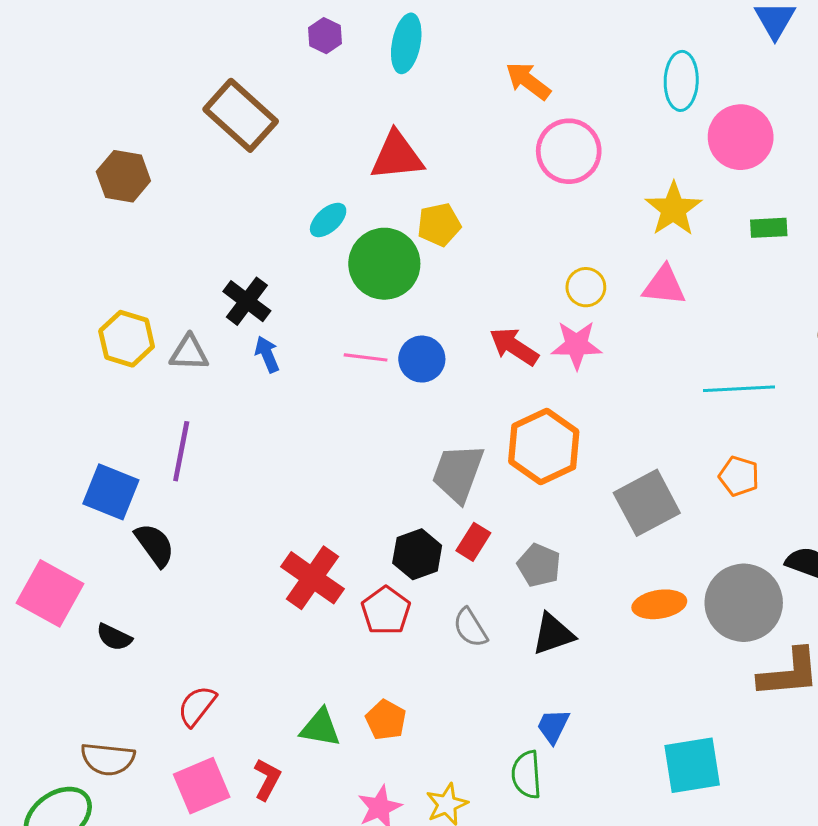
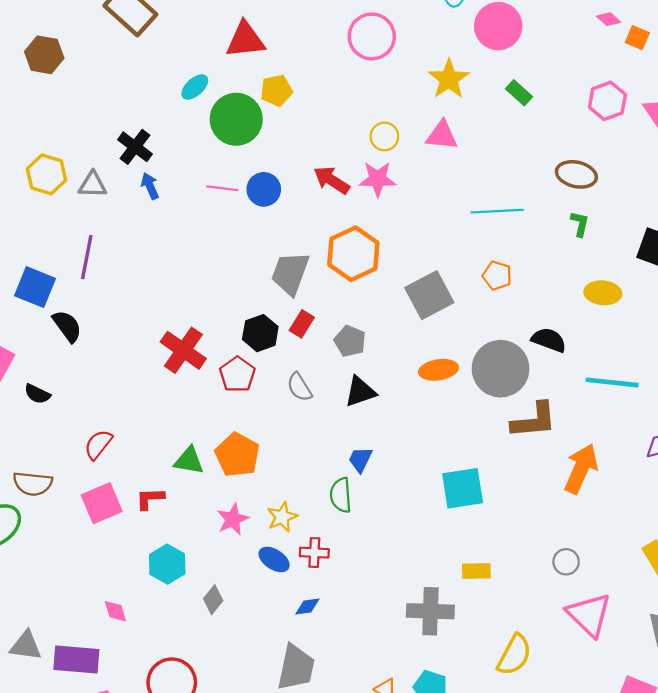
green rectangle: (769, 228) -> (519, 93), turned 45
orange pentagon: (386, 720) -> (237, 455), size x1.5
red L-shape: (267, 779) -> (150, 499), turned -120

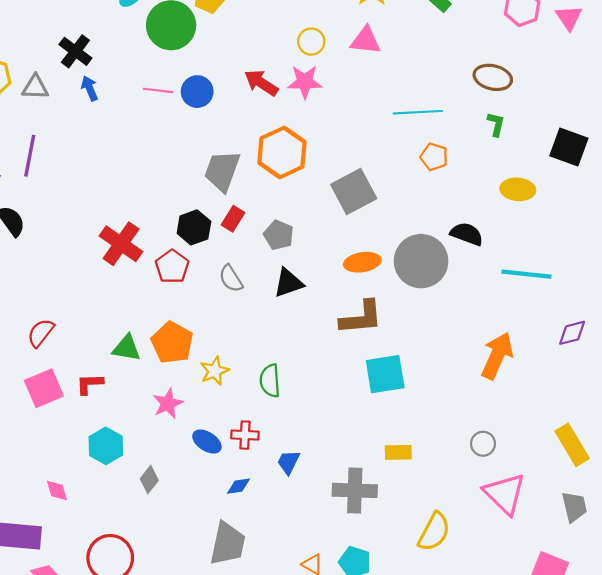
orange pentagon: (497, 276) -> (434, 157), moved
brown L-shape: (534, 420) -> (361, 318), moved
blue trapezoid: (360, 459) -> (288, 462), moved
yellow star: (282, 517) -> (215, 371), moved

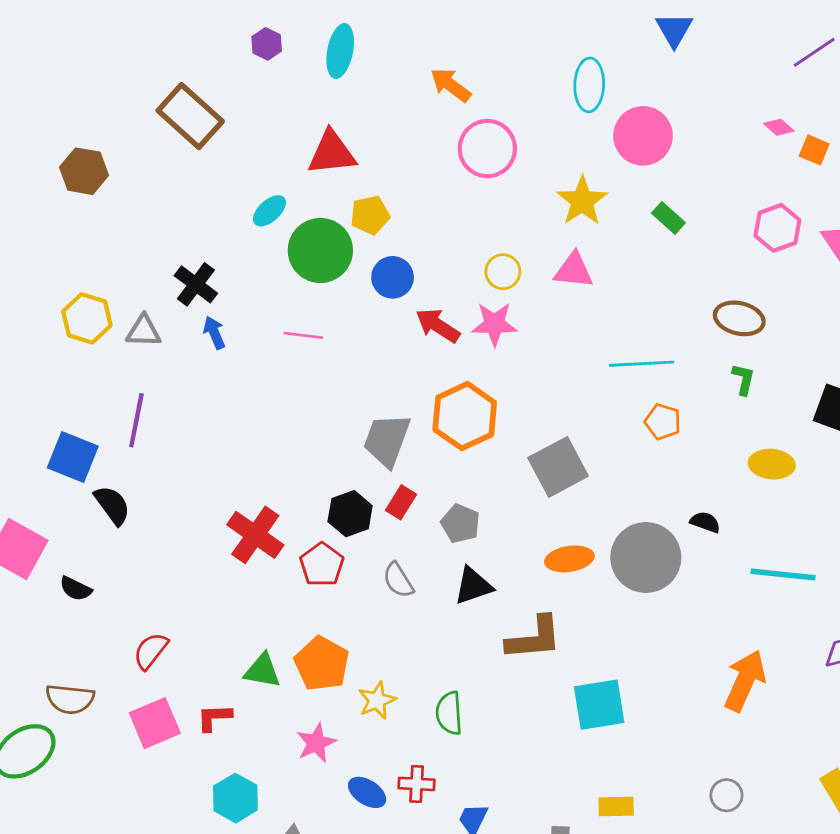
blue circle: (197, 92) -> (393, 277), moved
black semicircle: (467, 234) -> (705, 522), size x0.7
brown L-shape: (361, 318) -> (534, 638), moved

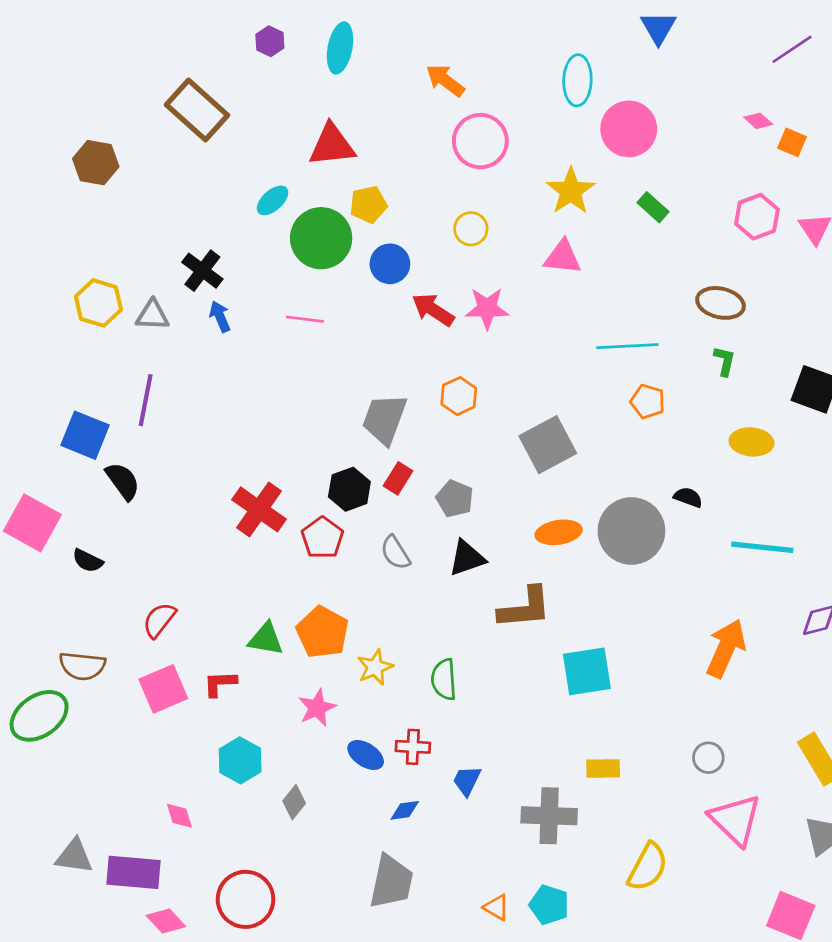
yellow circle: (503, 272) -> (471, 229), moved
orange hexagon: (465, 416) -> (459, 396), size x0.6

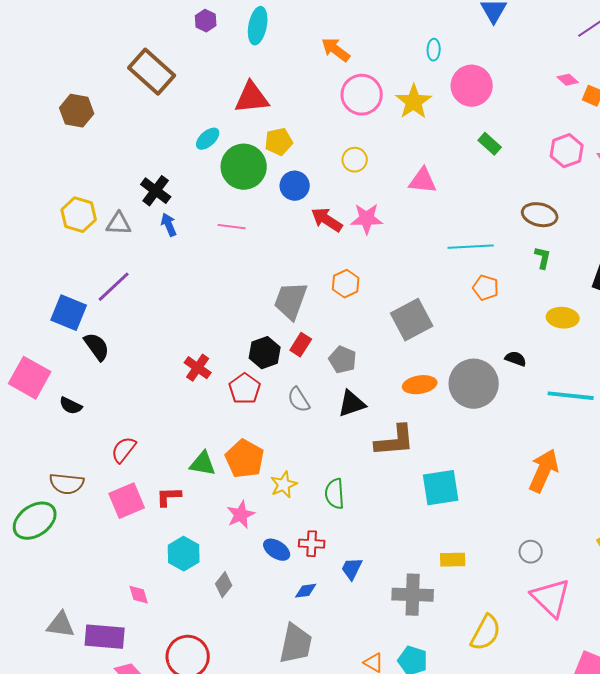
cyan ellipse: (577, 80) -> (434, 50), size x0.6
yellow star: (571, 191) -> (414, 102), moved
purple line: (146, 400) -> (114, 287), turned 36
red cross: (259, 509) -> (198, 368), size x0.7

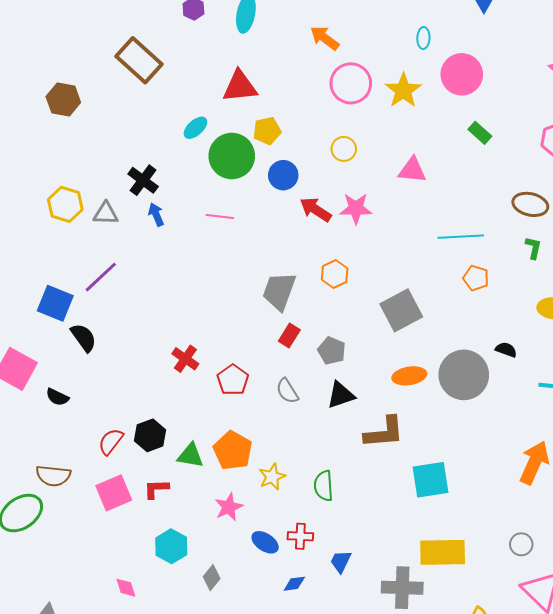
black hexagon: (265, 353) -> (150, 435), moved
yellow rectangle: (453, 560) -> (443, 552), size x1.8

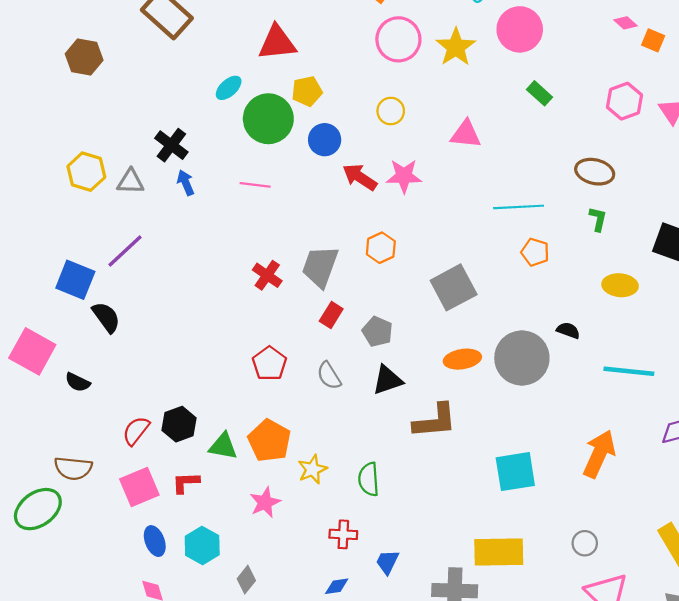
red cross: (185, 359) -> (267, 275), moved
cyan square: (430, 480) -> (515, 472), moved
blue ellipse: (265, 542) -> (155, 541), moved, turned 36

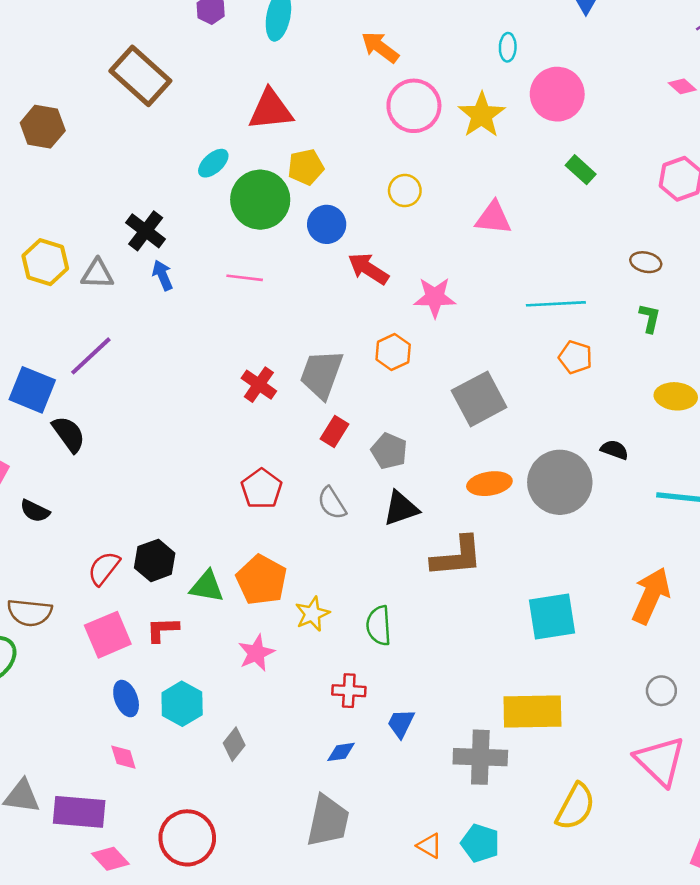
brown ellipse: (595, 172) -> (646, 262), size x0.7
pink star: (404, 176) -> (435, 297), moved
gray circle: (585, 543) -> (661, 691), moved

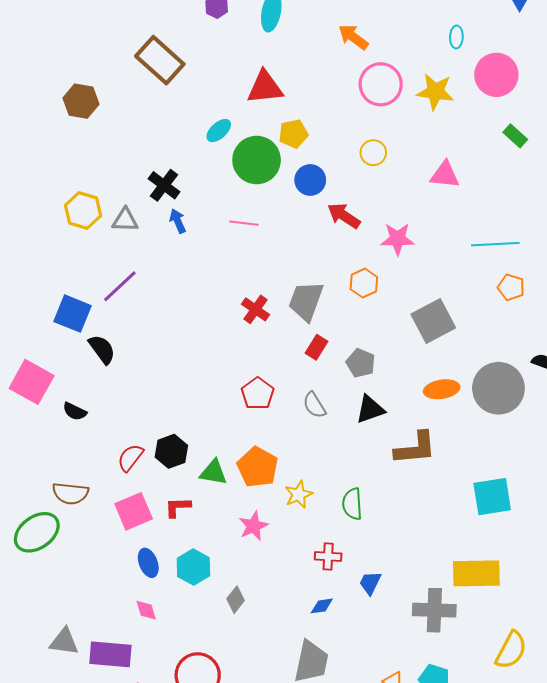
yellow star: (482, 115) -> (435, 92), turned -30

